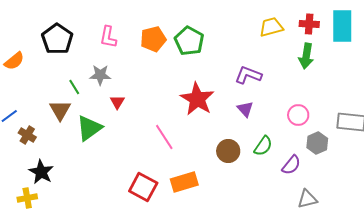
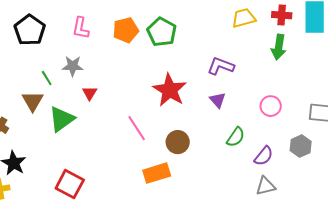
gray hexagon: (317, 143) -> (301, 146), moved
brown circle: (228, 151) -> (178, 142), moved
red square: (143, 187) -> (70, 184), moved
gray triangle: (307, 199) -> (266, 186), moved

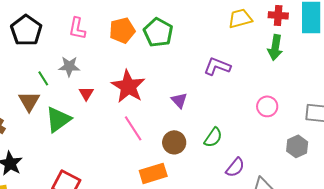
red star: (170, 90) -> (128, 86), moved
purple triangle: (218, 100) -> (179, 100), moved
green semicircle: (236, 137) -> (213, 137), moved
purple semicircle: (264, 156) -> (235, 167), moved

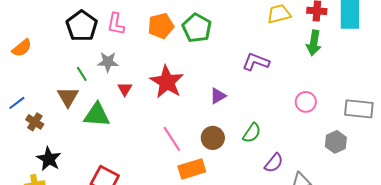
black pentagon: (26, 30) -> (82, 26), moved
purple triangle: (179, 100) -> (218, 96), turned 42
green triangle: (58, 119) -> (97, 115), turned 40
pink line: (133, 128) -> (172, 139), moved

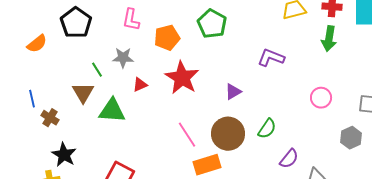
black pentagon: (82, 26) -> (76, 23), moved
orange pentagon: (161, 26) -> (167, 38), moved
red triangle: (125, 89) -> (140, 85), turned 35
blue line: (17, 103) -> (32, 99), turned -66
brown circle: (213, 138) -> (228, 134), size x1.4

